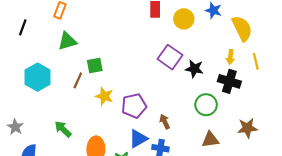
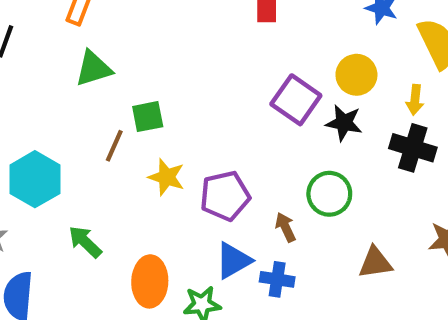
yellow circle: (184, 19) -> (356, 75), moved
cyan hexagon: (38, 77) -> (35, 179), moved
green circle: (206, 105) -> (329, 194), moved

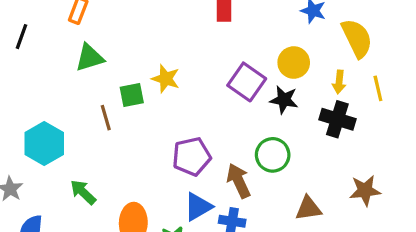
brown line: (114, 146) -> (106, 118), turned -40
yellow star: (166, 177) -> (166, 79), moved
brown arrow: (285, 227) -> (239, 181), size x1.5

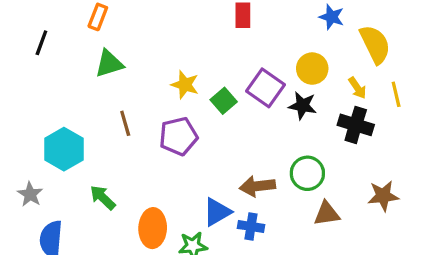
yellow arrow: (339, 82) -> (357, 88), turned -40
green square: (132, 95) -> (224, 101), moved, turned -30
green circle: (273, 155) -> (307, 173), moved
purple pentagon: (192, 156) -> (178, 136), moved
brown arrow: (239, 181) -> (257, 186), turned -72

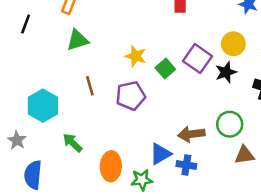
black star: (303, 106) -> (226, 72), turned -30

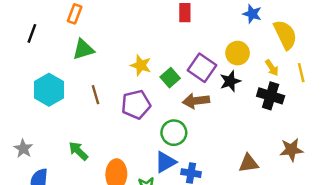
cyan hexagon: (43, 106) -> (49, 90), moved
green circle: (230, 124) -> (174, 133), moved
brown arrow: (191, 134) -> (196, 101), moved

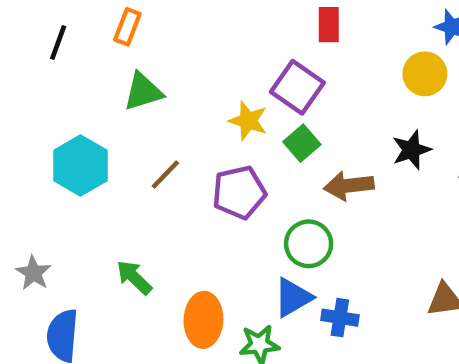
black line: (32, 33) -> (58, 43), moved
yellow circle: (238, 53) -> (425, 74), moved
purple square: (202, 68) -> (297, 87), moved
brown line: (96, 95) -> (165, 174), turned 60

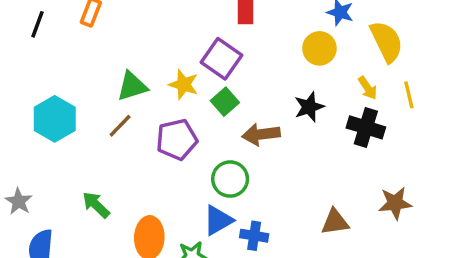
green triangle: (143, 92) -> (132, 86), moved

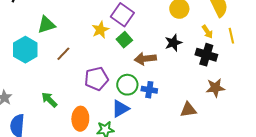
yellow star: (184, 84) -> (100, 30), turned 30
green triangle: (132, 86) -> (46, 25), moved
purple pentagon: (177, 139) -> (96, 79), moved
brown star: (395, 203) -> (215, 88), moved
blue cross: (254, 236) -> (149, 90), moved

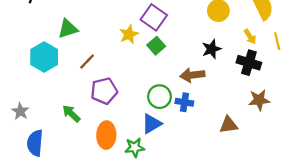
brown arrow: (145, 59) -> (192, 75), moved
purple pentagon: (96, 79) -> (104, 91), moved

